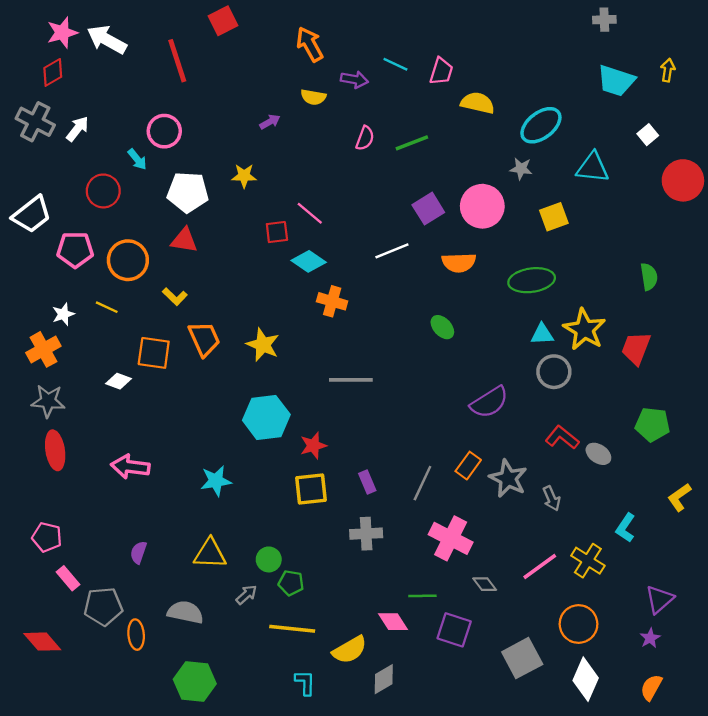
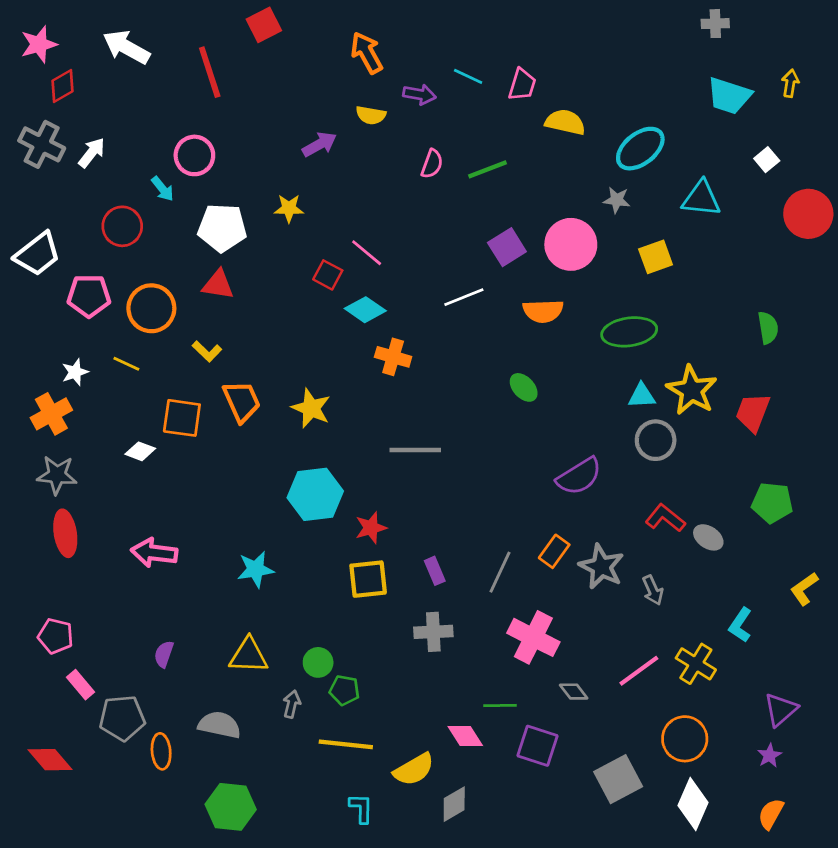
pink star: (62, 33) -> (39, 44), moved
purple arrow: (270, 122) -> (319, 144), size x1.4
red square: (277, 232) -> (328, 275), turned 35
gray arrow: (246, 595) -> (292, 704), turned -35

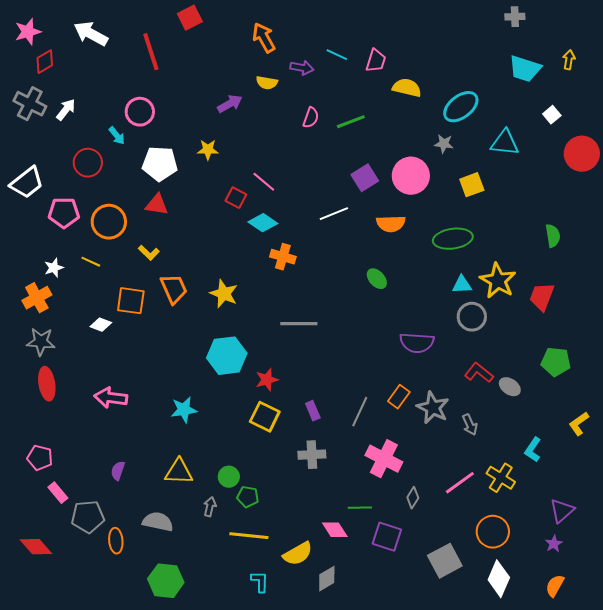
purple semicircle: (579, 476) -> (417, 343), turned 36
yellow square: (368, 579) -> (265, 417), turned 32
gray diamond: (574, 692) -> (413, 498), turned 70

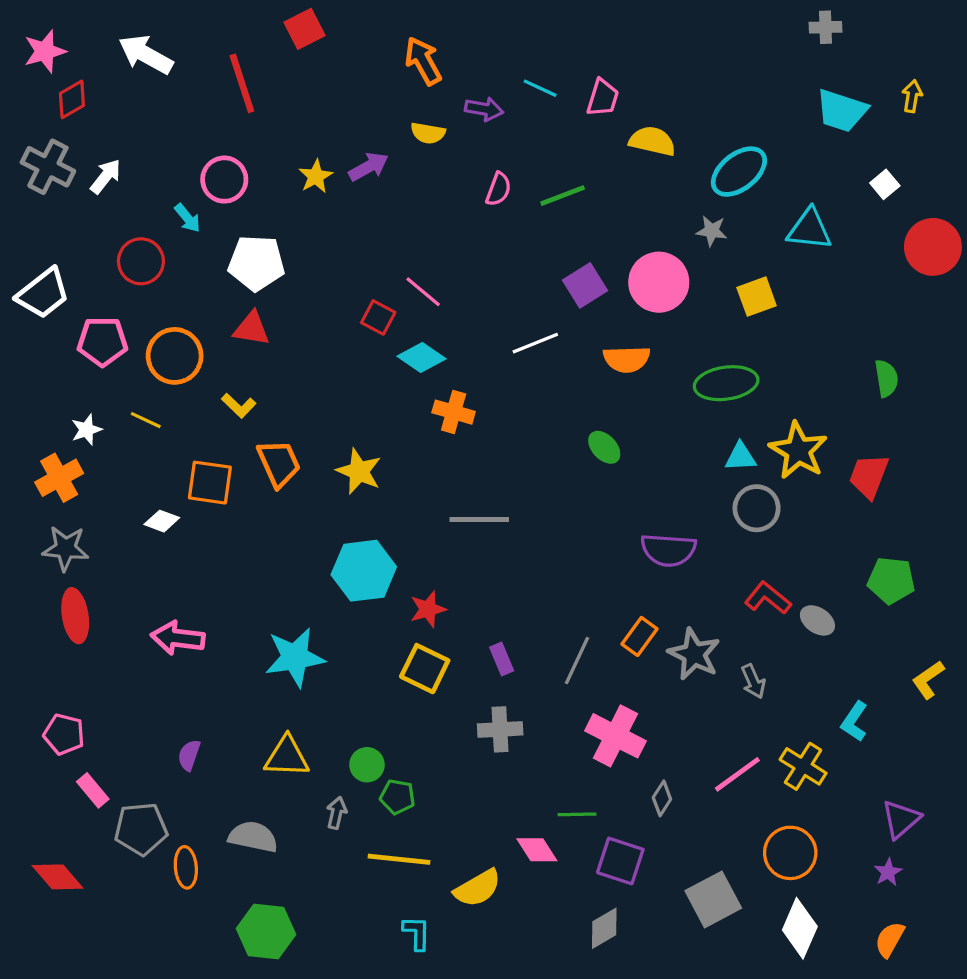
yellow star: (208, 150) -> (316, 176), moved, turned -30
cyan star: (184, 410) -> (295, 657), size x1.4
gray diamond: (327, 579) -> (604, 928), moved

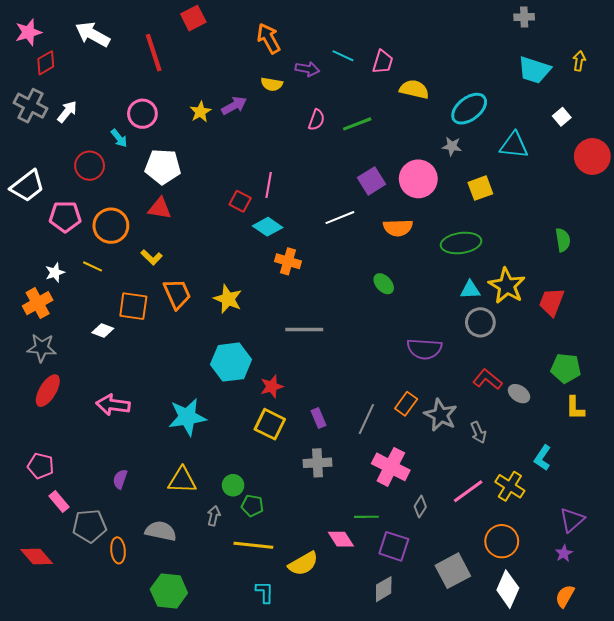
pink line: (423, 292) -> (269, 185), turned 60
red ellipse: (75, 616) -> (48, 391), turned 40
yellow L-shape: (928, 680) -> (575, 408), moved, turned -55

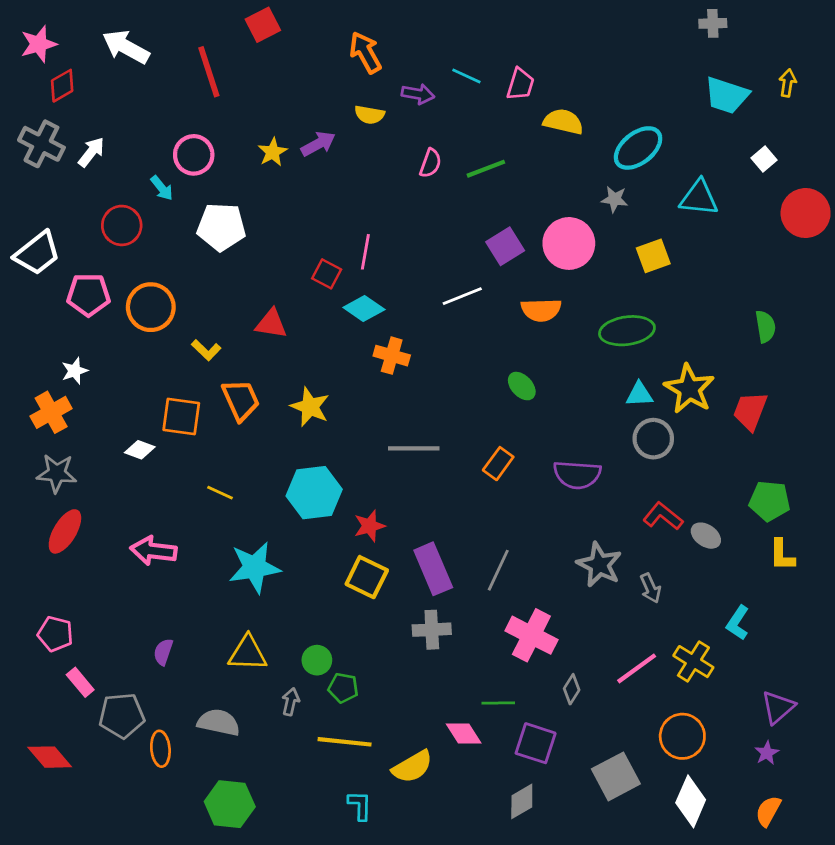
red triangle: (160, 208) -> (271, 324), moved
yellow line: (93, 266) -> (220, 493), moved
orange rectangle: (406, 404) -> (498, 464), moved
purple rectangle: (319, 418) -> (433, 569), size x1.8

